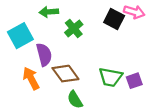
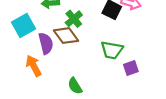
brown diamond: (65, 74) -> (66, 36), moved
green trapezoid: (111, 77) -> (112, 50), moved

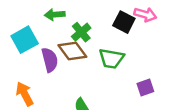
green trapezoid: (112, 50) -> (111, 59), moved
orange arrow: (34, 66) -> (25, 94), moved

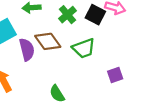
green cross: (81, 32) -> (68, 15), moved
green trapezoid: (111, 59) -> (84, 48), turned -30

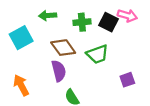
green cross: (68, 15) -> (82, 22), turned 35
purple semicircle: (27, 50) -> (59, 71), moved

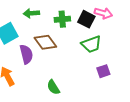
green trapezoid: (97, 54) -> (91, 44), moved
purple semicircle: (59, 71) -> (26, 54), moved

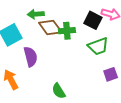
green cross: (62, 19) -> (67, 31), moved
brown diamond: (45, 42) -> (50, 28), moved

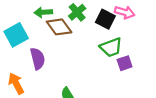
green cross: (67, 31) -> (77, 12), moved, turned -35
purple square: (111, 74) -> (125, 63), moved

